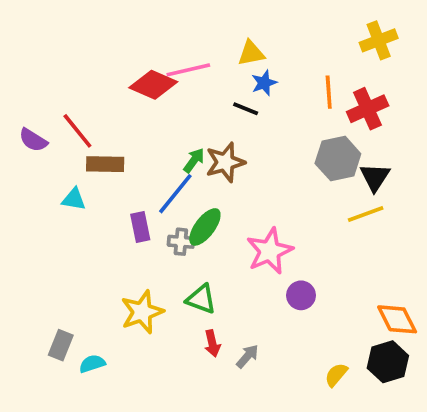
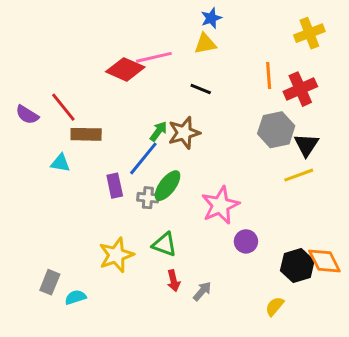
blue star: (264, 83) -> (211, 18), moved
black hexagon: (388, 362) -> (297, 266), moved

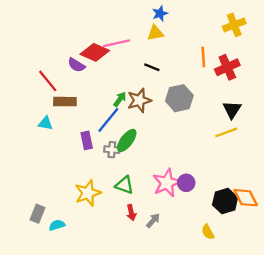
purple semicircle: (27, 115) -> (76, 65), moved
gray hexagon: (276, 130) -> (179, 98), moved
pink star: (220, 205) -> (167, 183), moved
yellow semicircle: (275, 306) -> (208, 232), turned -70

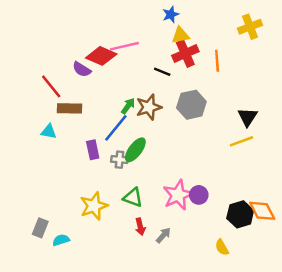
yellow triangle: (155, 33) -> (180, 35), moved
red cross: (227, 67) -> (185, 53), moved

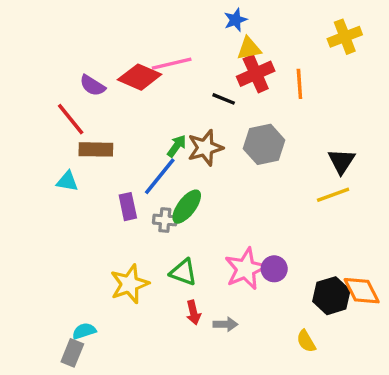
purple semicircle: (82, 69) -> (93, 85), moved
gray rectangle: (40, 228) -> (72, 353), moved
gray arrow: (163, 235) -> (225, 324), turned 49

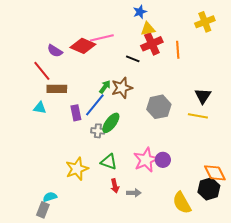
gray hexagon: (264, 144) -> (159, 107), moved
yellow line: (333, 195) -> (198, 116), turned 30
purple rectangle: (128, 207) -> (76, 113), moved
black hexagon: (331, 296) -> (209, 189), moved
yellow semicircle: (306, 341) -> (182, 203), size x1.6

